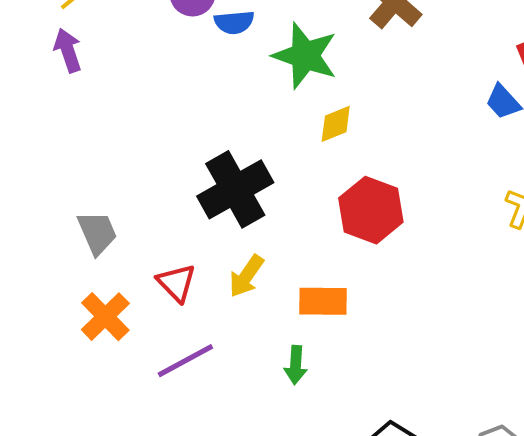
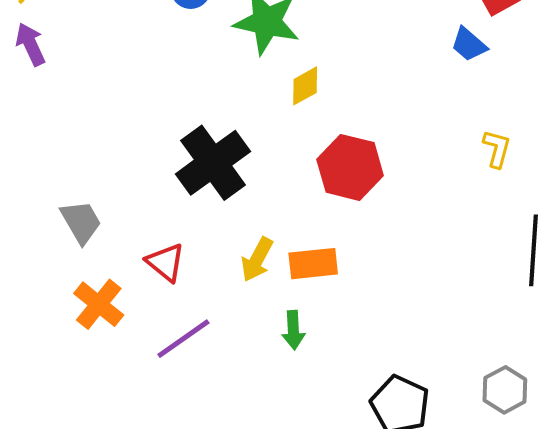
yellow arrow: (246, 276) -> (257, 259), moved

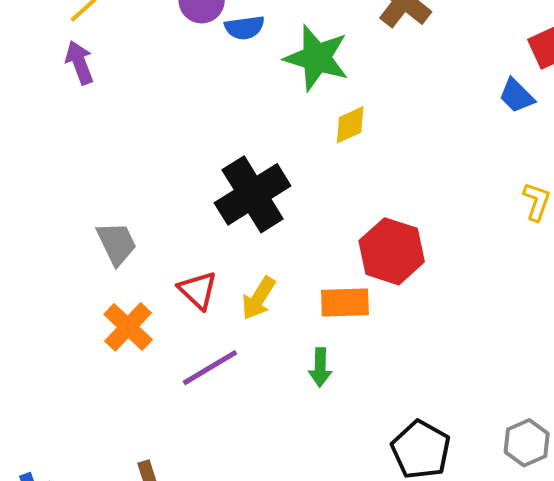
red hexagon: (350, 167) -> (392, 251), moved
yellow arrow: (257, 259) -> (258, 298), moved

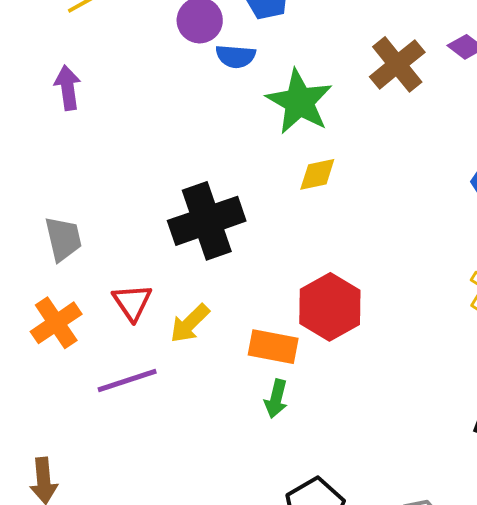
purple arrow: (79, 63) -> (68, 88), moved
green arrow: (320, 367) -> (276, 399), moved

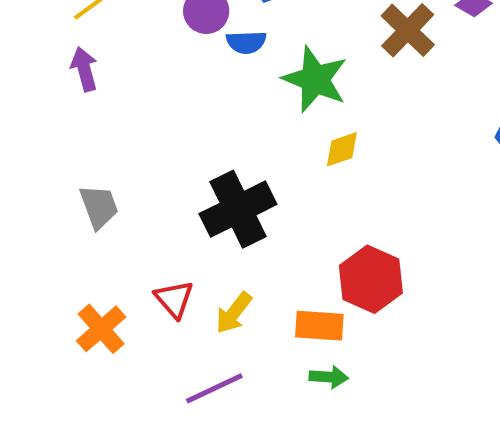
purple arrow: (68, 88) -> (84, 69), moved
gray trapezoid: (63, 239) -> (99, 207), moved
purple line: (127, 380) -> (214, 388), moved
green arrow: (276, 399) -> (329, 377), turned -93

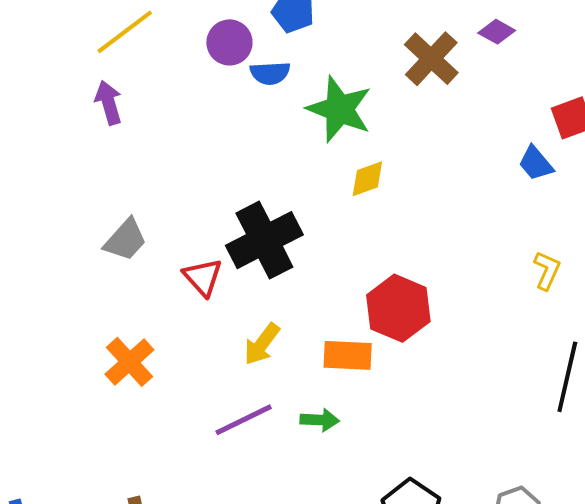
gray trapezoid: (99, 207) -> (125, 240), turned 63
red triangle: (174, 299) -> (203, 277), moved
green arrow: (329, 377) -> (320, 420), moved

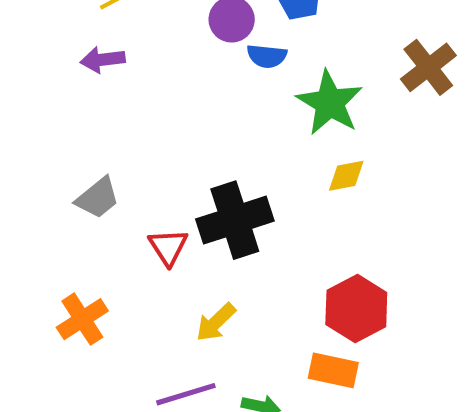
purple arrow: (109, 103) -> (103, 60), turned -90
orange rectangle: (348, 355) -> (333, 370), moved

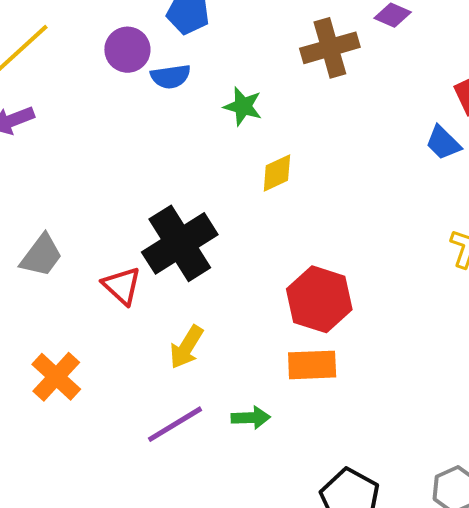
brown cross: (428, 67) -> (330, 48), turned 36
green star: (330, 103) -> (243, 106), size x0.6

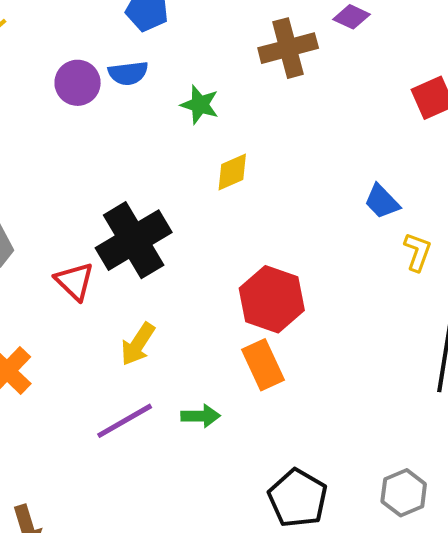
purple circle: (127, 50) -> (78, 83), moved
blue trapezoid: (443, 143) -> (382, 202), moved
orange rectangle: (312, 365) -> (263, 365), turned 66

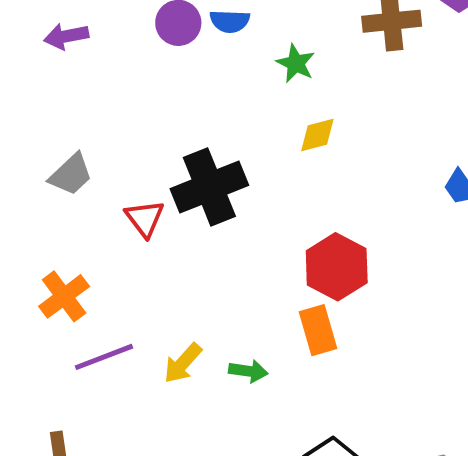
yellow arrow: (138, 344) -> (183, 363), moved
purple line: (125, 421) -> (104, 357), moved

